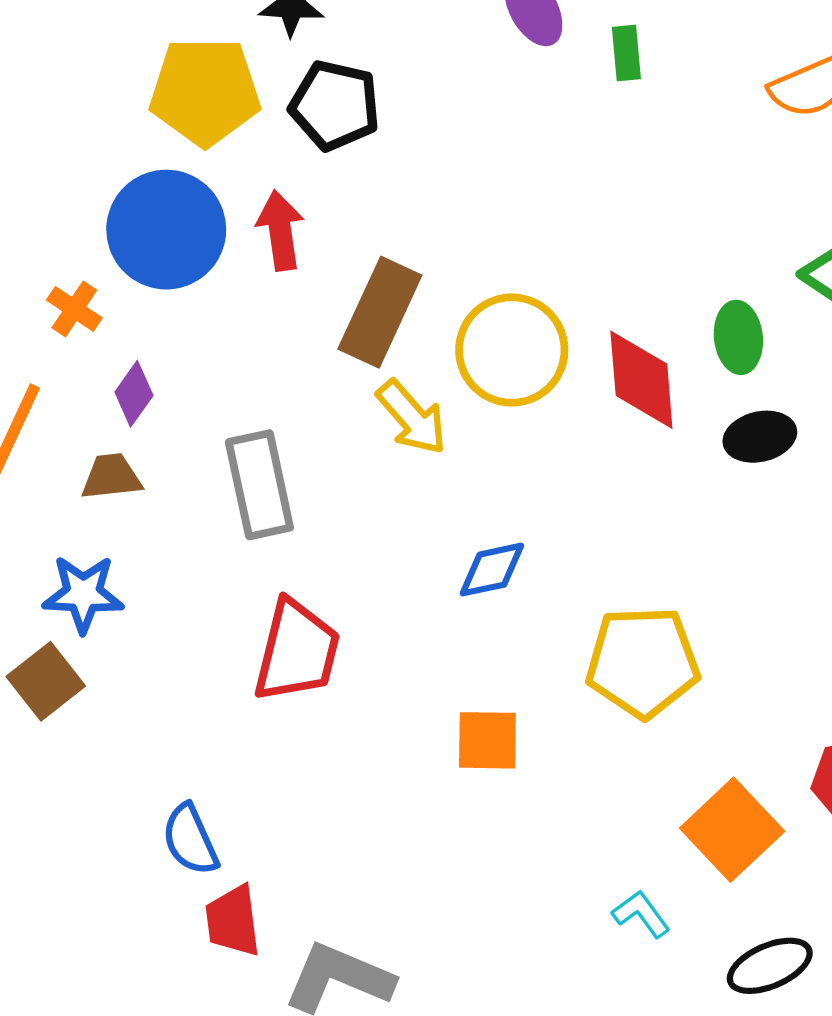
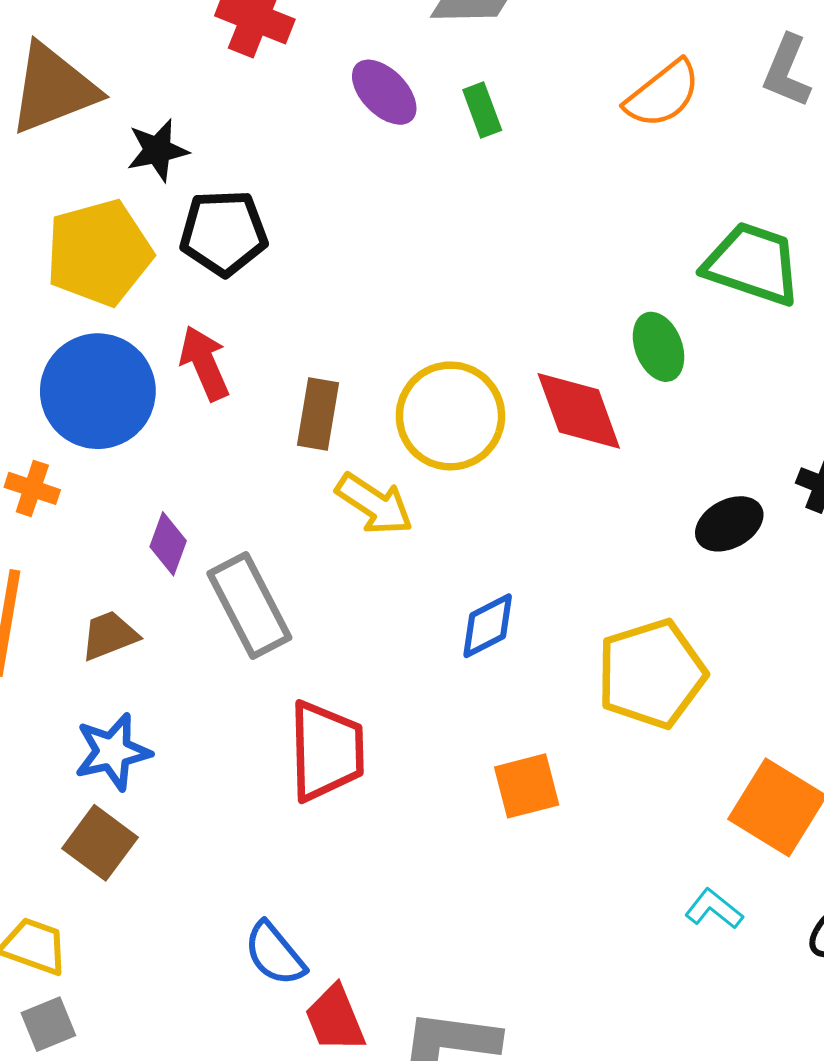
brown rectangle: (380, 312) -> (318, 414), size x0.7
purple diamond: (134, 394) -> (168, 544), moved
black ellipse: (760, 437) -> (729, 524), moved

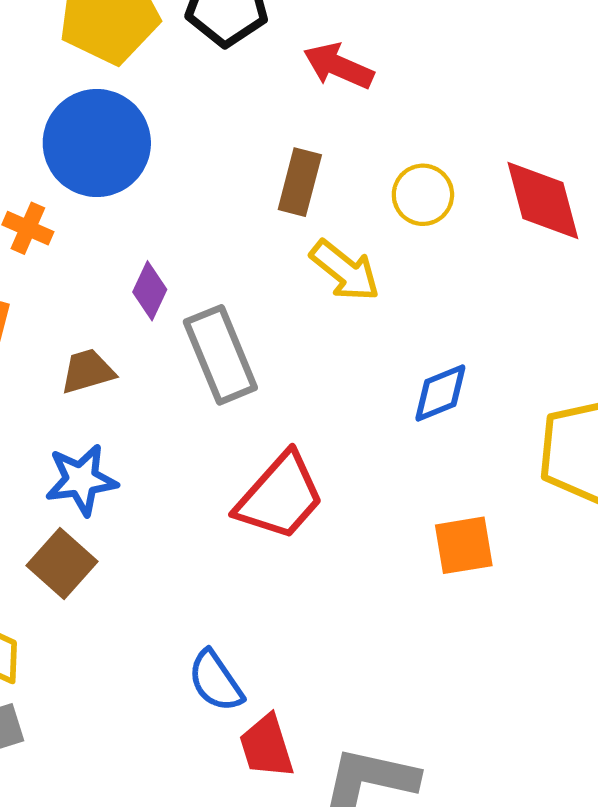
red arrow: (204, 363) -> (338, 66), moved, turned -48
yellow circle: (450, 416) -> (423, 195), size x0.6
red trapezoid: (326, 751) -> (280, 496), turned 38

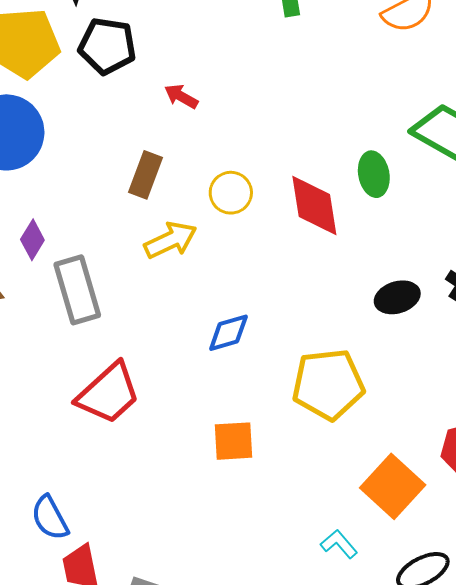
red arrow: (338, 66) -> (181, 96), size x0.7
yellow arrow: (345, 271) -> (171, 240), turned -70

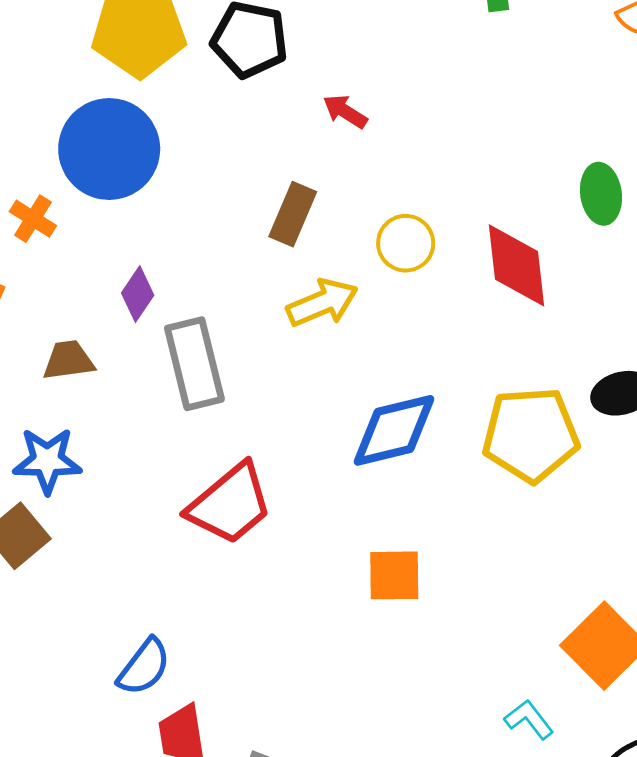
green ellipse: (374, 174) -> (601, 194), moved
blue diamond: (228, 333) -> (394, 430), size x1.5
yellow pentagon: (328, 384) -> (531, 435), moved
blue semicircle: (50, 518) -> (144, 667), turned -117

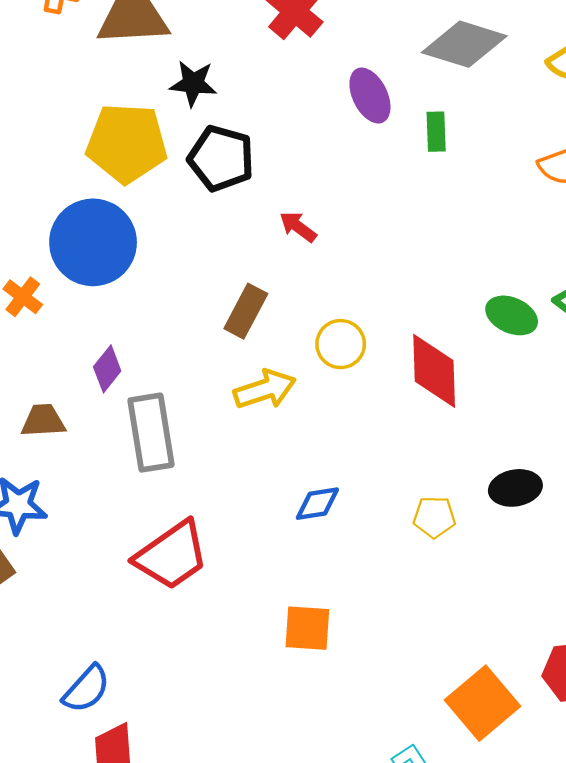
green ellipse: (601, 194) -> (512, 315), turned -63
blue diamond: (394, 430) -> (317, 504), size x0.6
yellow pentagon: (531, 435) -> (434, 517), size x0.5

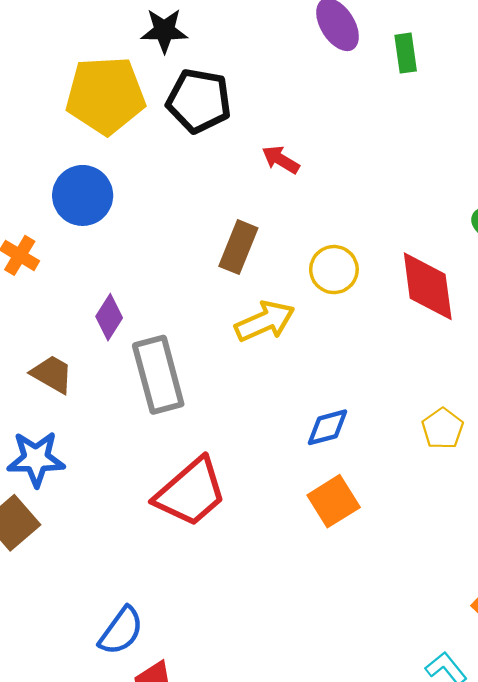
blue circle: (93, 242) -> (83, 195), size x0.7
brown trapezoid: (43, 421) -> (52, 374), turned 39
yellow pentagon: (434, 517) -> (443, 429), turned -30
orange square: (307, 628) -> (334, 501), moved, turned -30

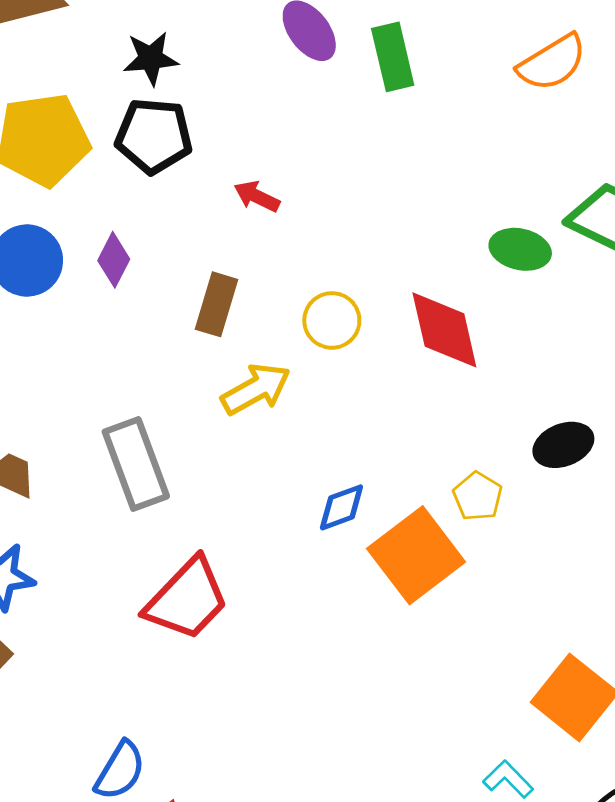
black star: (164, 31) -> (151, 58), moved
green rectangle: (406, 53) -> (393, 57), size x1.4
purple diamond: (109, 317) -> (114, 260), moved
orange square: (334, 501) -> (416, 555), moved, size x1.5

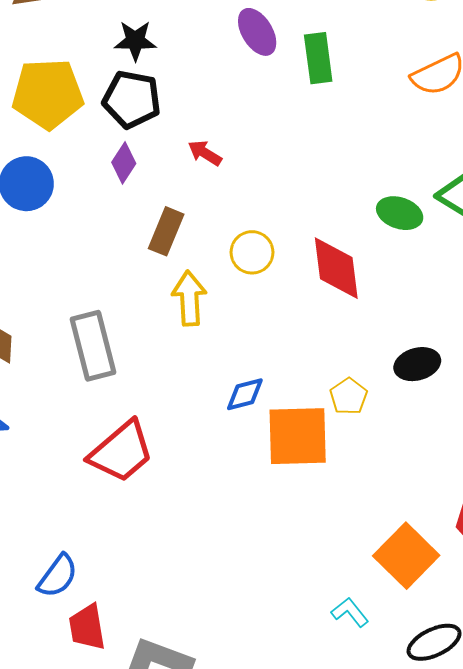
purple diamond: (114, 260) -> (124, 163), moved
yellow arrow: (256, 389) -> (189, 298), turned -70
orange square: (416, 555) -> (298, 436), turned 30

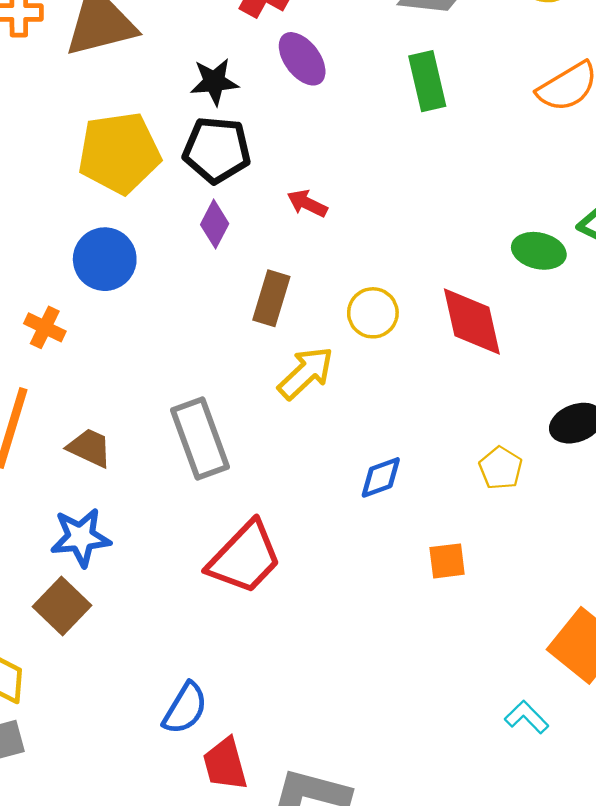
purple ellipse: (257, 32) -> (302, 59), moved
yellow arrow: (189, 298) -> (306, 373), turned 56
orange square: (298, 436) -> (447, 561), moved, size x0.5

